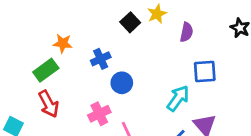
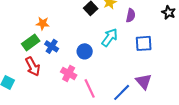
blue cross: (101, 59) -> (52, 46), moved, turned -32
cyan arrow: (178, 98) -> (110, 37), moved
pink cross: (99, 114) -> (69, 73), turned -35

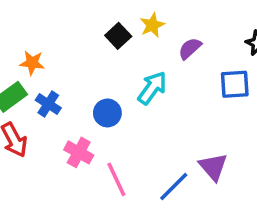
purple semicircle: (131, 15) -> (190, 48), turned -144
blue square: (144, 43) -> (235, 84), moved

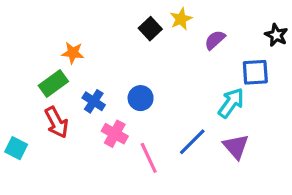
cyan arrow: (152, 88) -> (231, 103), moved
blue cross: (48, 104) -> (94, 101), moved
blue line: (174, 187) -> (192, 142), moved

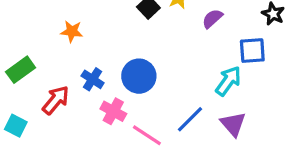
green rectangle: (53, 84) -> (21, 70), moved
blue circle: (141, 98) -> (139, 76), size x1.4
red arrow: (57, 122) -> (56, 100), turned -112
pink line: (149, 158) -> (147, 135), turned -32

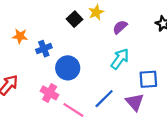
blue square: (252, 51) -> (148, 79), moved
blue cross: (93, 79) -> (44, 49), moved, turned 35
cyan arrow: (228, 81) -> (120, 59), moved

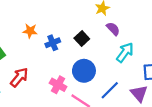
black square: (75, 19) -> (82, 38), moved
purple semicircle: (120, 27) -> (113, 29), moved, turned 88
blue circle: (68, 68) -> (84, 71), moved

